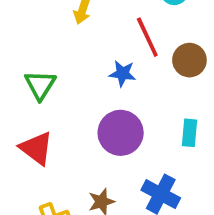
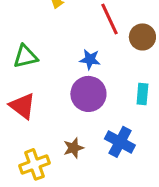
blue star: (122, 73) -> (90, 59), moved
green triangle: (40, 85) -> (26, 56), turned 45

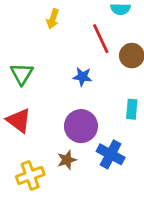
green triangle: (26, 56) -> (22, 74), turned -45
purple circle: (88, 94) -> (81, 126), moved

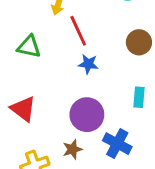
red line: (101, 39) -> (78, 31), moved
green triangle: (22, 74) -> (29, 47), moved, turned -50

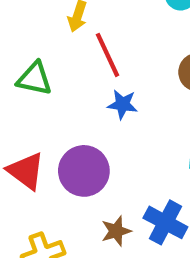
purple circle: (87, 115) -> (84, 171), moved
brown star: (72, 149) -> (116, 231), moved

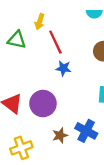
green triangle: (34, 79) -> (17, 40), moved

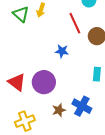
green triangle: (17, 40) -> (21, 14), moved, turned 30
red line: (55, 42) -> (75, 23), moved

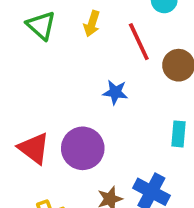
yellow arrow: (41, 10) -> (92, 24), moved

